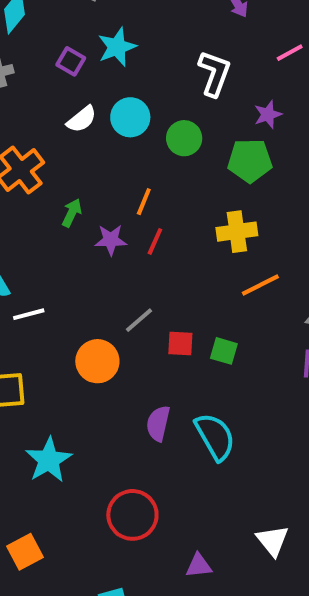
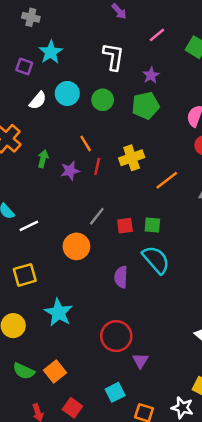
orange line: (144, 202) -> (86, 143), turned -42
yellow cross: (237, 232) -> (132, 158), moved
cyan semicircle: (215, 437) -> (156, 260), moved
purple triangle: (199, 566) -> (140, 361), moved, turned -42

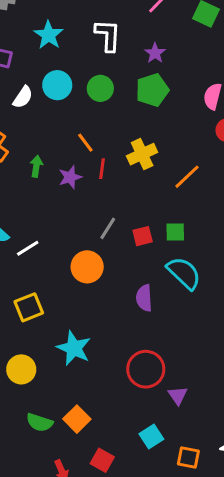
cyan star: (51, 52) -> (49, 35), moved

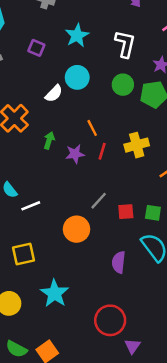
green circle: (100, 88) -> (123, 85), moved
white semicircle: (23, 97) -> (54, 94), moved

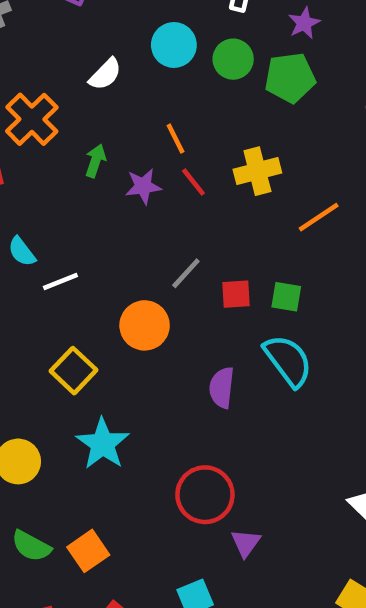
cyan circle: (77, 77) -> (174, 45), moved
red line: (102, 151) -> (193, 182), turned -56
yellow square: (24, 254) -> (73, 371), moved, turned -35

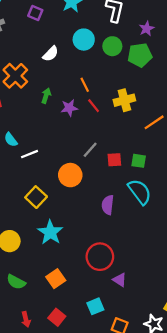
purple triangle: (246, 543) -> (120, 280), turned -32
orange square: (88, 551) -> (56, 279), moved

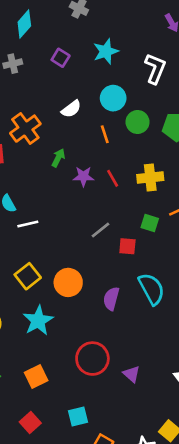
green circle: (112, 46) -> (137, 122), moved
orange line: (85, 85) -> (105, 134), moved
green square: (139, 161) -> (150, 223), moved
orange circle: (70, 175) -> (68, 282), moved
purple triangle: (120, 280) -> (131, 374), moved

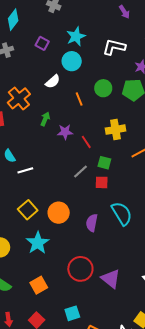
white L-shape: (155, 69) -> (114, 47), turned -95
cyan circle: (113, 98) -> (72, 61), moved
red line: (113, 178) -> (86, 142), moved
green square: (150, 223) -> (104, 163), moved
purple triangle: (131, 374) -> (111, 279), size x1.5

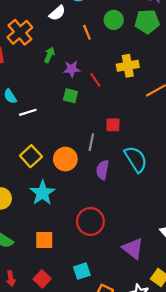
green square: (104, 163) -> (71, 96), moved
gray line: (80, 171) -> (91, 142), moved, turned -35
purple triangle: (111, 279) -> (133, 248), moved
orange square: (39, 285) -> (44, 240), turned 30

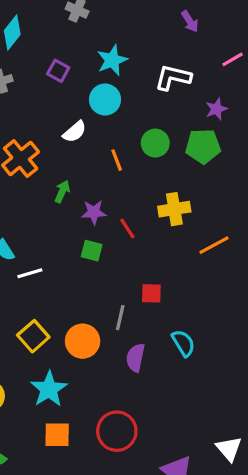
cyan semicircle: (136, 159) -> (183, 343), size x0.7
orange square: (44, 240) -> (57, 435), moved

